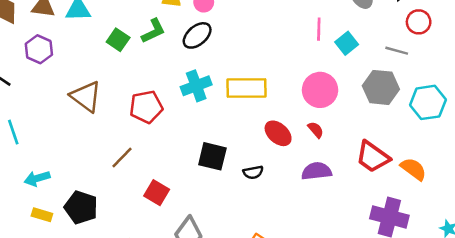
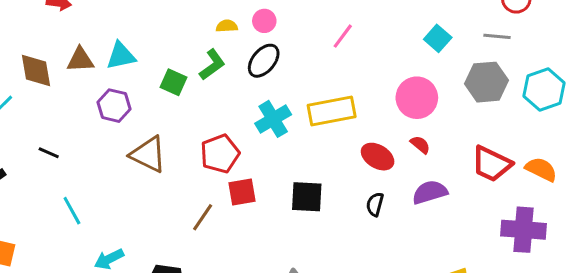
pink line: (319, 29) -> (343, 36), moved, turned 45
purple hexagon: (39, 49) -> (114, 106), moved
black semicircle: (253, 172) -> (375, 204), moved, turned 126
red square: (157, 193) -> (242, 192), moved, turned -30

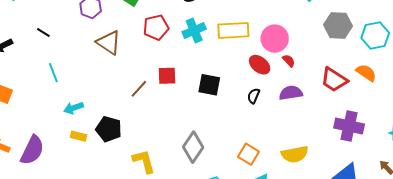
pink circle: (417, 98) -> (275, 39), moved
red pentagon: (220, 154) -> (156, 27), moved
orange semicircle: (541, 169) -> (366, 73), moved

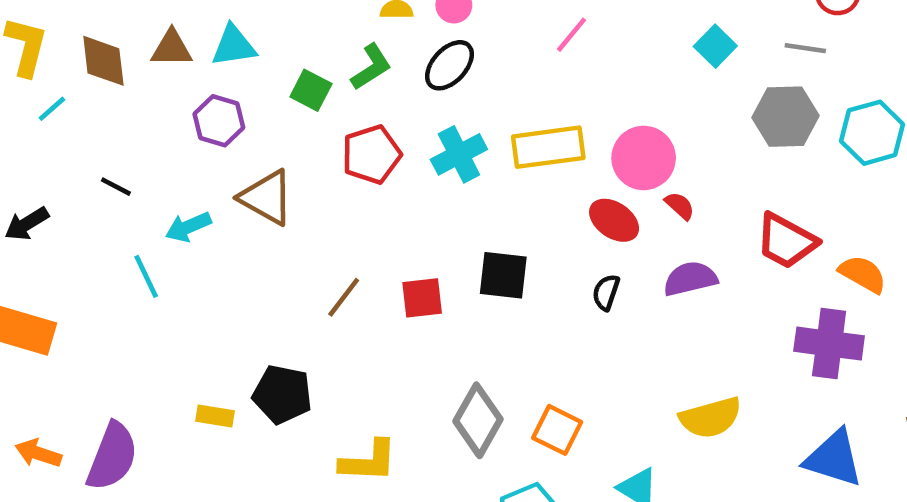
orange semicircle: (366, 73) -> (863, 274), moved
red square: (167, 76) -> (422, 298), moved
cyan arrow: (73, 108) -> (188, 227), moved
orange square: (248, 154) -> (557, 430), moved
yellow L-shape: (144, 161) -> (368, 461), turned 112

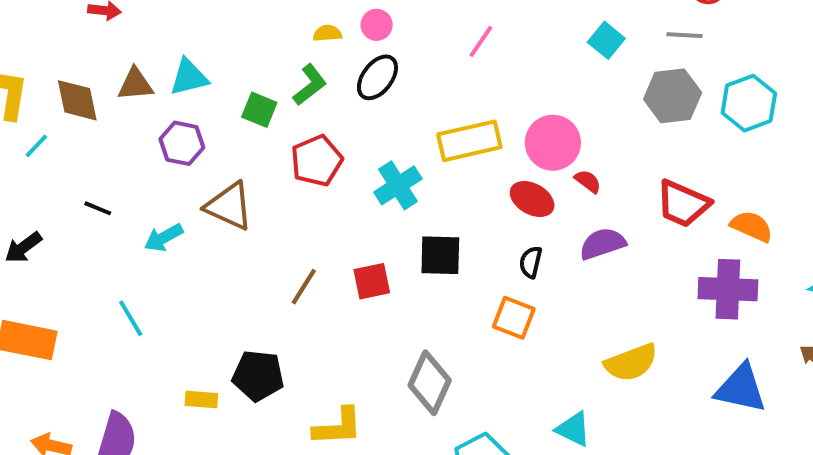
cyan cross: (459, 154) -> (398, 185), moved
cyan line: (146, 276) -> (131, 318), moved
orange square: (557, 430) -> (514, 318), moved

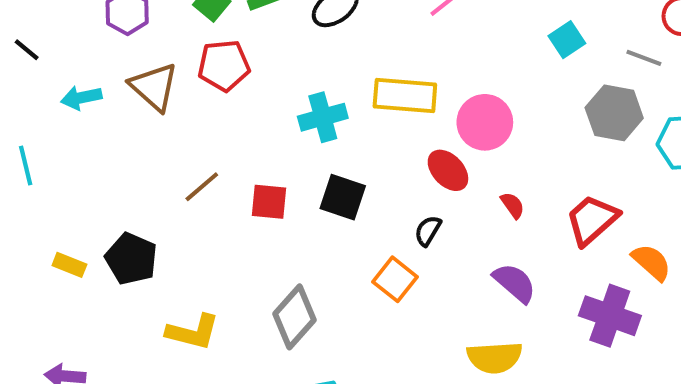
red pentagon: (317, 161) -> (224, 66), moved
red semicircle: (588, 181) -> (513, 205), moved
red trapezoid: (683, 204) -> (592, 220), turned 98
purple semicircle: (603, 244) -> (515, 283), moved, turned 42

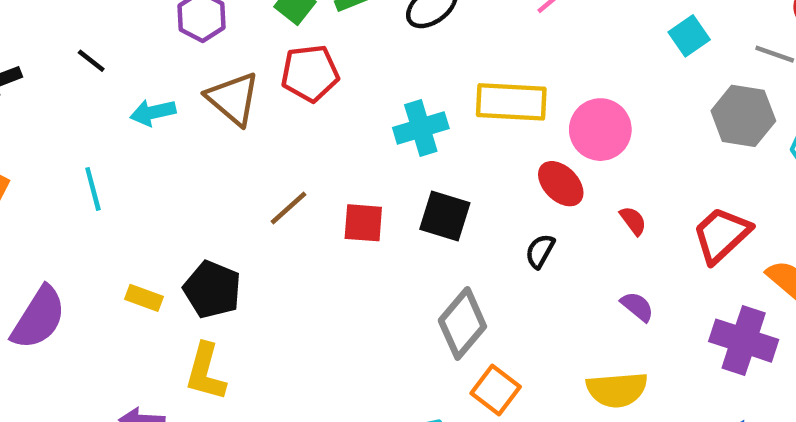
orange square: (395, 279) -> (496, 390), moved
purple semicircle: (515, 283) -> (637, 307), size x0.7
gray diamond: (294, 317) -> (462, 323), moved
yellow L-shape: (193, 332) -> (206, 372), moved, turned 92

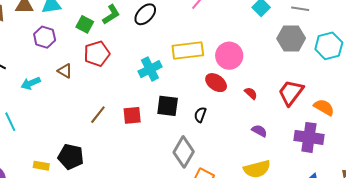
brown triangle: (233, 99) -> (65, 71), size x0.6
black semicircle: (540, 251) -> (200, 115), moved

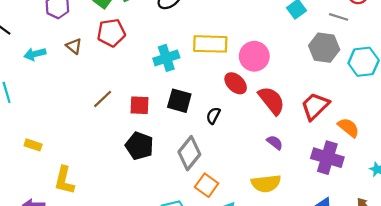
red semicircle: (251, 93) -> (272, 100), size x2.0
black pentagon: (71, 157) -> (139, 146), moved

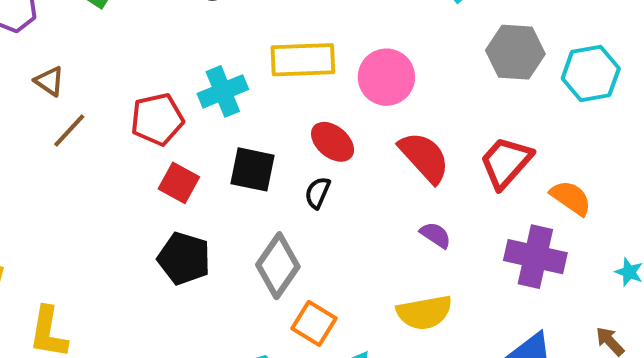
red pentagon: (111, 33) -> (157, 119), moved
red ellipse: (236, 83) -> (333, 142), moved
brown line: (103, 99) -> (69, 130), moved
red square: (139, 105) -> (179, 183), turned 30

